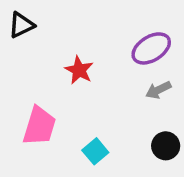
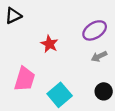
cyan square: (95, 151) -> (60, 95), size x1.5

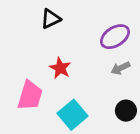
black triangle: (13, 16) -> (51, 19), moved
red star: (49, 44) -> (60, 68), moved

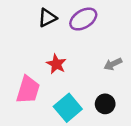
purple ellipse: (115, 37) -> (83, 19), moved
black circle: (126, 111) -> (105, 104), moved

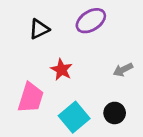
black triangle: (47, 18) -> (39, 29), moved

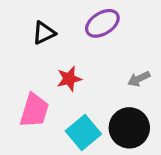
red star: (61, 70) -> (69, 79), turned 30
black circle: (115, 113) -> (129, 128), size x1.6

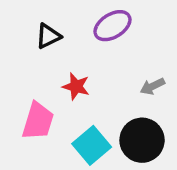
red star: (69, 79) -> (76, 86), turned 30

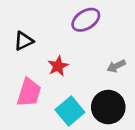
black triangle: (48, 36) -> (24, 41), moved
red star: (76, 86) -> (58, 66), turned 30

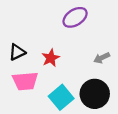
black triangle: (24, 41) -> (17, 52), moved
pink trapezoid: (29, 93) -> (25, 81), turned 68

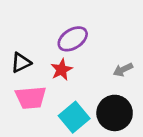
purple ellipse: (75, 17) -> (73, 39), moved

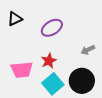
black triangle: (21, 63) -> (15, 19), moved
red star: (61, 70) -> (49, 61), moved

